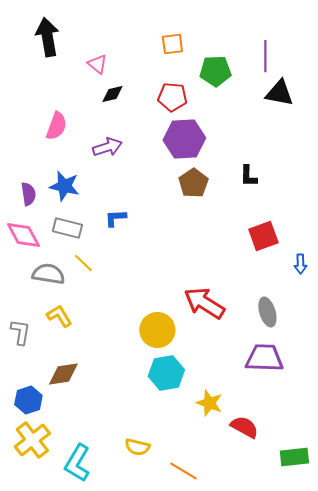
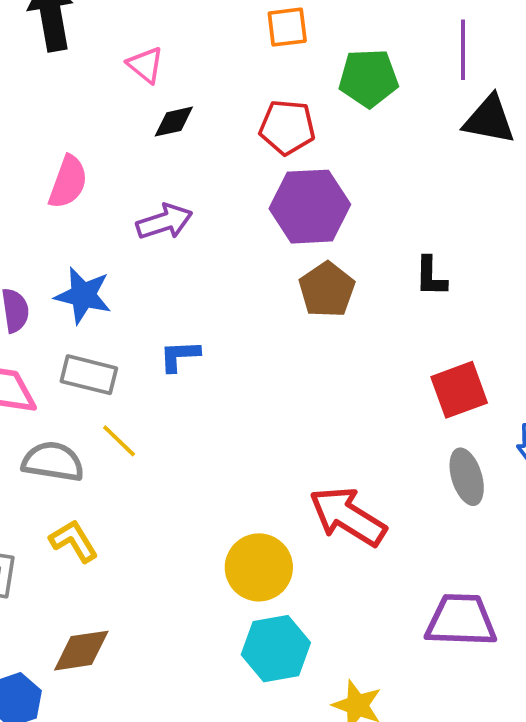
gray ellipse: (267, 312) -> (467, 477), moved

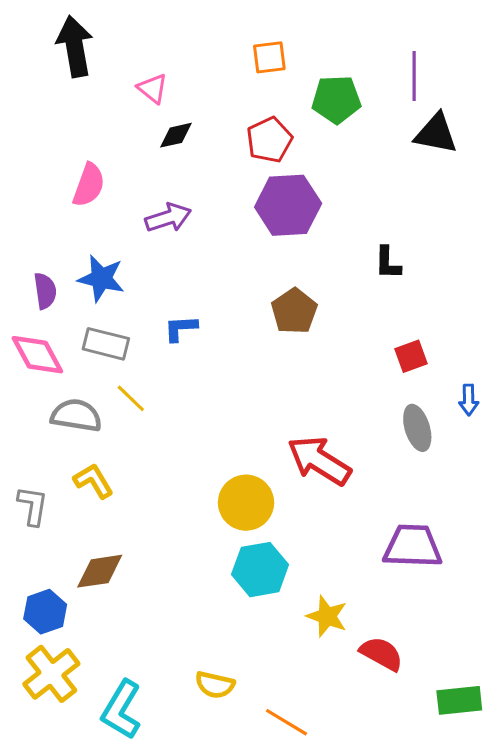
red pentagon: (287, 127) -> (269, 140), turned -30
brown pentagon: (327, 290) -> (294, 311), moved
red square: (459, 390) -> (411, 356), size x0.7

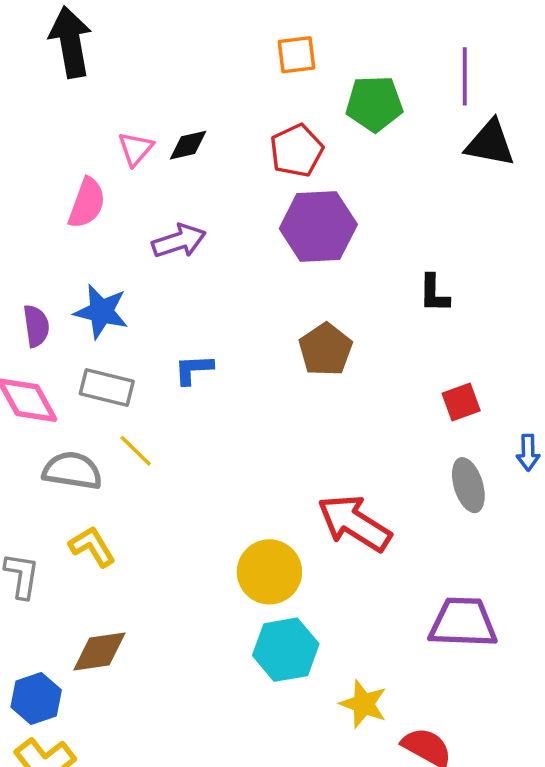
pink triangle: (153, 88) -> (136, 149), moved, turned 32

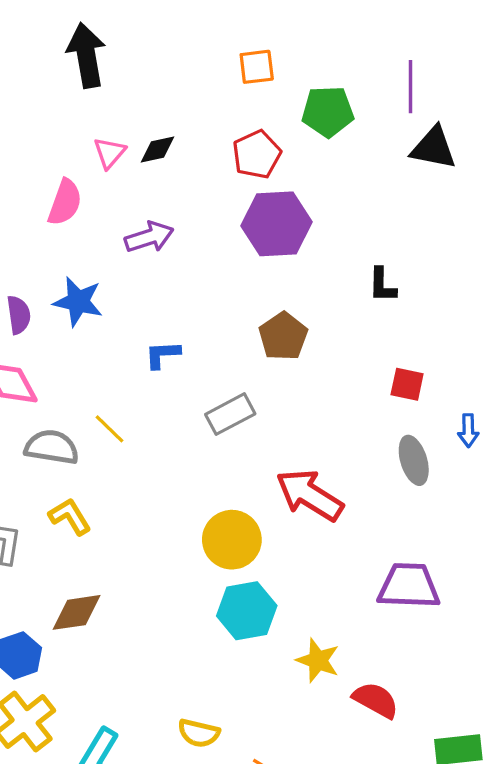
black arrow: (71, 42) -> (86, 55), moved
gray rectangle: (107, 387) -> (230, 414), moved, turned -42
red square: (461, 402) -> (407, 384), turned 32

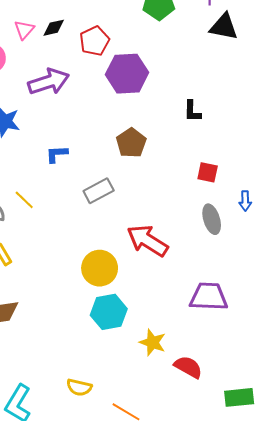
red pentagon: (257, 154) -> (94, 41), moved
purple arrow: (149, 237) -> (49, 82), size x1.4

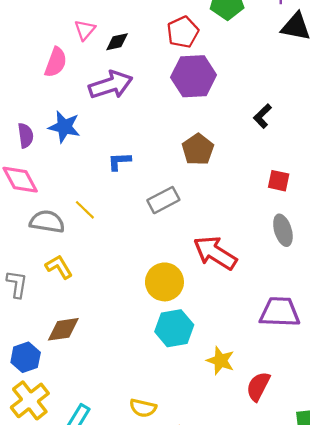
black diamond: (54, 28) -> (117, 42), moved
red pentagon: (94, 41) -> (183, 32), moved
black L-shape: (192, 111) -> (262, 116), turned 45
red semicircle: (188, 367) -> (258, 386), turned -92

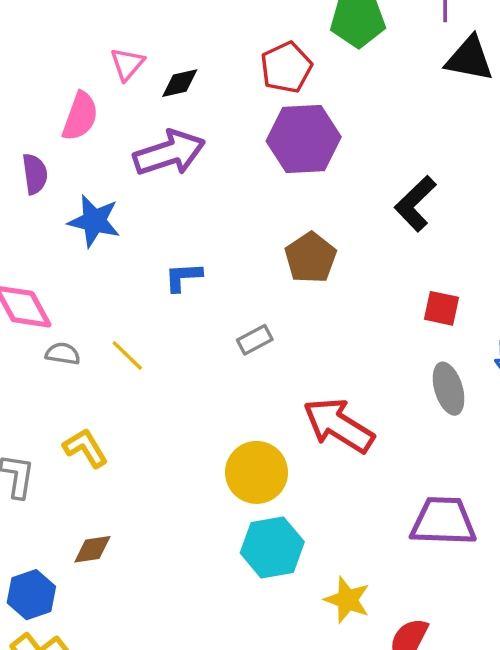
black L-shape: (262, 116) -> (415, 204), size x1.4
purple semicircle: (26, 135) -> (35, 174), moved
gray rectangle: (163, 200) -> (255, 340), size x0.7
gray semicircle: (47, 222) -> (63, 354), moved, size x0.6
brown diamond: (63, 329) -> (92, 549), size x0.7

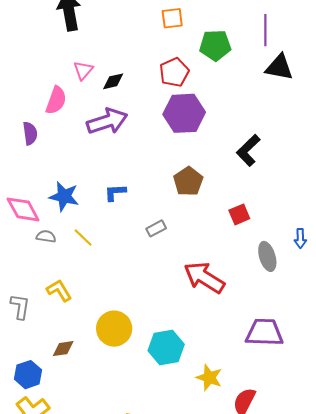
blue star: (94, 221) -> (64, 196), moved
red square: (442, 308) -> (239, 214), moved, turned -35
yellow circle: (257, 472) -> (114, 329), moved

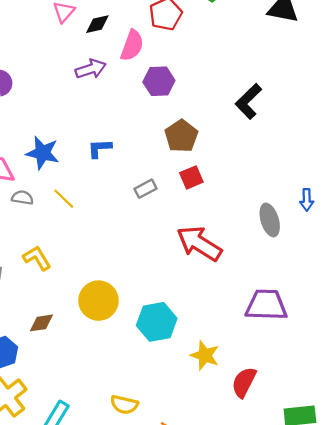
pink semicircle: (56, 100) -> (132, 45), moved
purple hexagon: (184, 113) -> (159, 81), moved, size x0.7
purple arrow: (107, 121) -> (91, 69), size x0.7
red square: (239, 214) -> (191, 177), moved

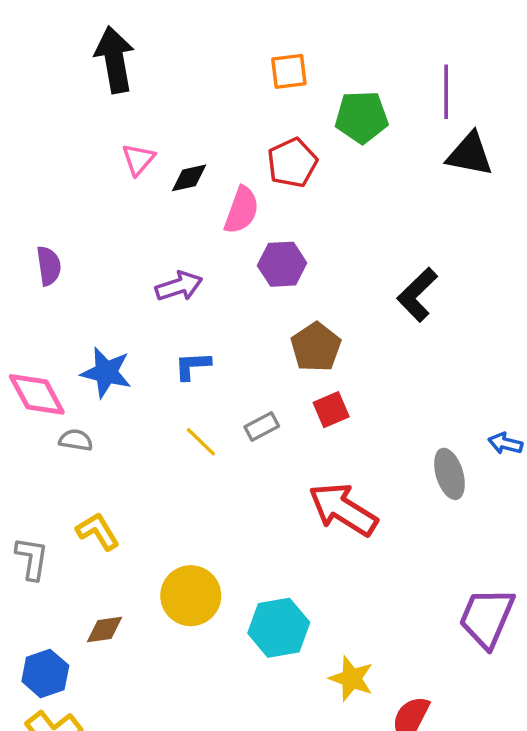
purple arrow: (91, 69) -> (179, 286), moved
yellow line: (64, 199) -> (201, 442), moved
blue arrow: (307, 200) -> (505, 443), turned 105
purple trapezoid: (266, 305) -> (487, 618), moved, turned -69

